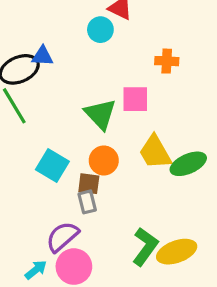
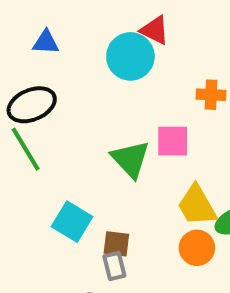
cyan circle: (100, 30) -> (130, 56), size x1.5
blue triangle: (42, 56) -> (46, 42), moved
orange circle: (104, 160) -> (197, 248), moved

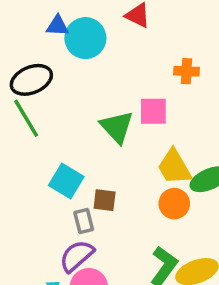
blue triangle: (46, 42) -> (58, 26), moved
cyan circle: (130, 56) -> (85, 38), moved
gray rectangle: (114, 266) -> (84, 221), moved

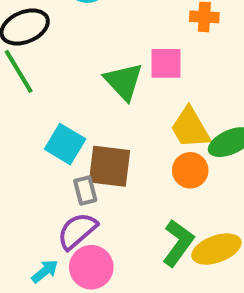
brown square: (105, 200) -> (109, 166), size x1.6

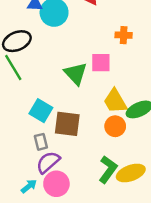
gray rectangle: (85, 191) -> (41, 142), moved

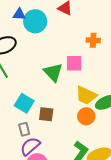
yellow trapezoid: (115, 101) -> (86, 95), turned -35
brown square: (67, 124) -> (46, 114), size x0.7

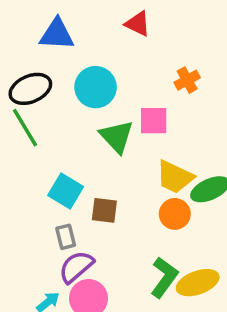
blue triangle: (19, 14) -> (57, 34), size x1.5
cyan circle: (35, 21) -> (96, 87), moved
orange cross: (93, 40) -> (187, 80), turned -32

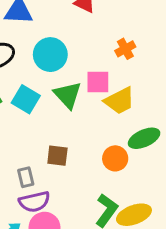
yellow trapezoid: (175, 177) -> (120, 101), moved, turned -52
cyan square: (66, 191) -> (26, 99), moved
purple semicircle: (76, 267) -> (34, 202), turned -152

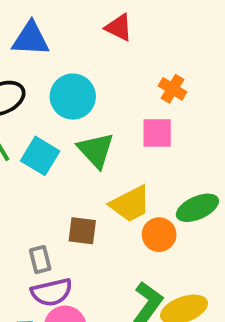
orange cross: (125, 49) -> (173, 89), turned -30
pink square: (98, 82) -> (157, 133), moved
yellow trapezoid: (120, 101) -> (130, 204), moved

